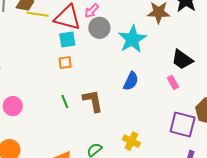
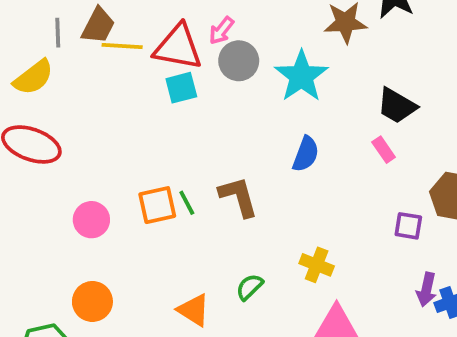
orange square: (65, 63) -> (157, 205), moved, size x1.5
purple square: (183, 125) -> (408, 226), size x0.6

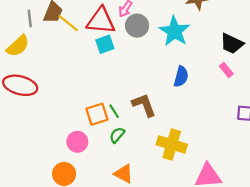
yellow line: (122, 46) -> (68, 23), turned 40
pink circle: (91, 220) -> (77, 142), moved
yellow cross: (317, 265) -> (172, 144), moved, size x1.5
green semicircle: (249, 287) -> (117, 135), moved

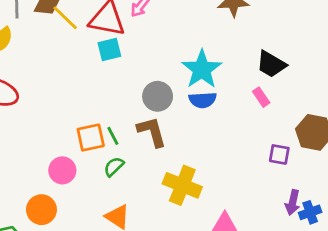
gray circle: (137, 26) -> (158, 96), moved
cyan star: (174, 31) -> (202, 69), moved
blue semicircle: (181, 77) -> (203, 100), turned 66

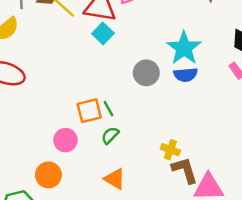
cyan square: (109, 49) -> (103, 33), turned -30
brown L-shape: (152, 132) -> (185, 170), moved
yellow cross: (182, 185) -> (170, 150), size x0.6

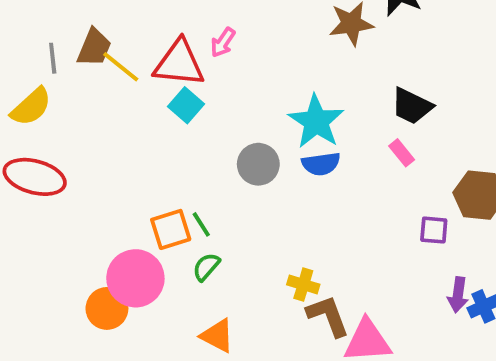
pink circle: (65, 140) -> (135, 278), size x1.5
orange circle: (48, 175) -> (107, 308), moved

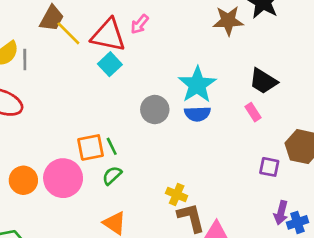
gray line: (53, 58) -> (25, 60), moved
orange circle: (107, 308) -> (23, 180), moved

